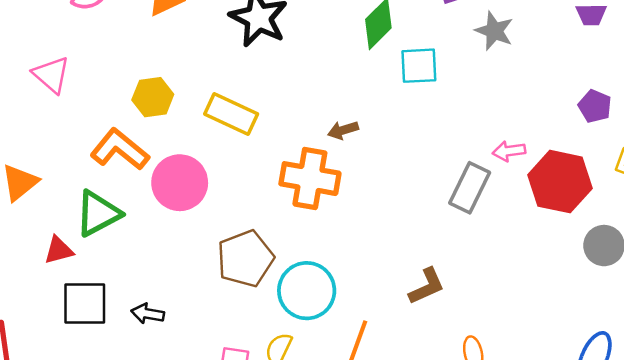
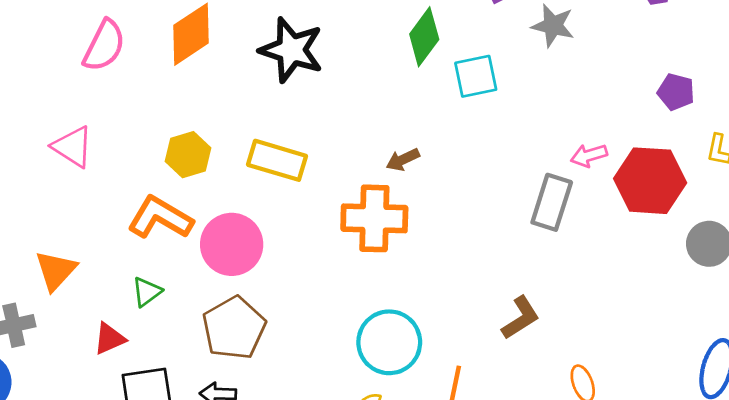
green triangle: (98, 213) -> (147, 292), size x0.6
brown pentagon: (245, 259) -> (234, 328), moved

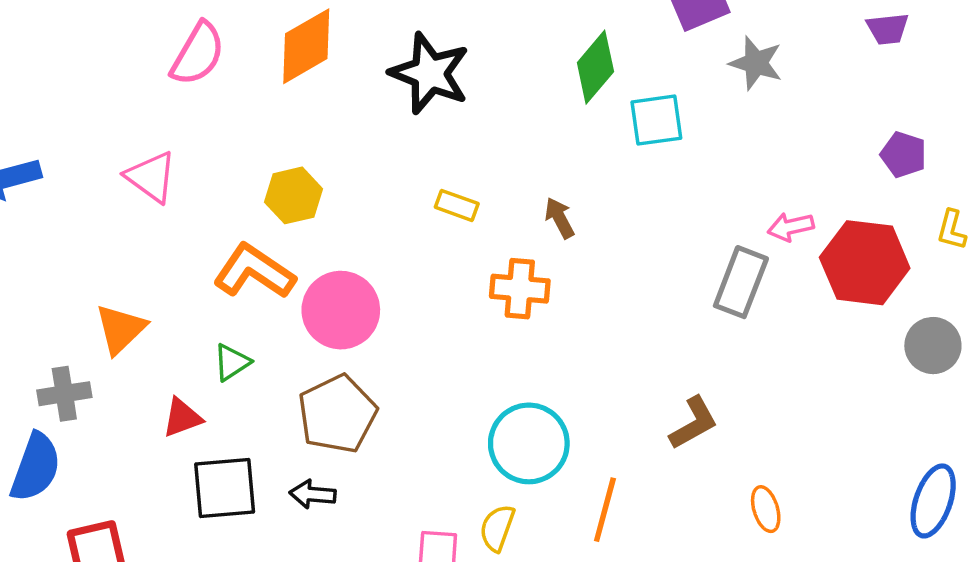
yellow rectangle: (277, 160) -> (457, 205), moved, size x0.6
brown arrow: (403, 160) -> (560, 218), turned 84
orange cross: (374, 218) -> (520, 289), size x0.7

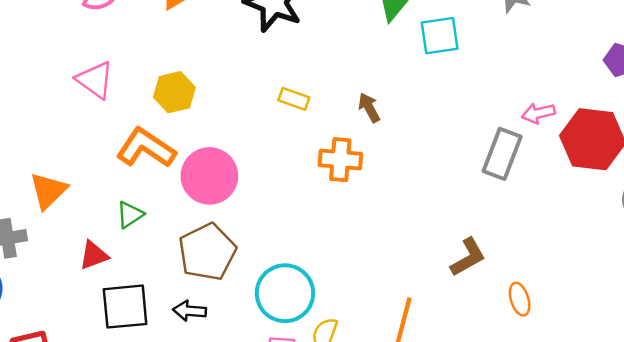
pink triangle: (151, 177) -> (95, 80), moved
cyan circle: (529, 443) -> (285, 293), moved
orange ellipse: (766, 509) -> (520, 299), moved

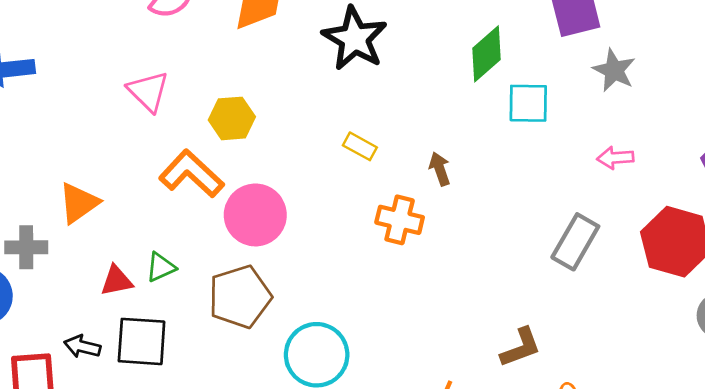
pink arrow: (538, 113) -> (615, 158), moved
green triangle: (130, 215) -> (161, 267), moved
black arrow: (189, 311) -> (82, 347), moved

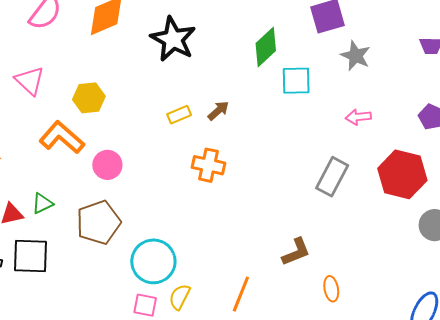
yellow rectangle: (360, 146) -> (179, 115), turned -50
brown arrow: (440, 169) -> (218, 111), moved, turned 70
pink circle: (255, 215) -> (107, 165), size x0.7

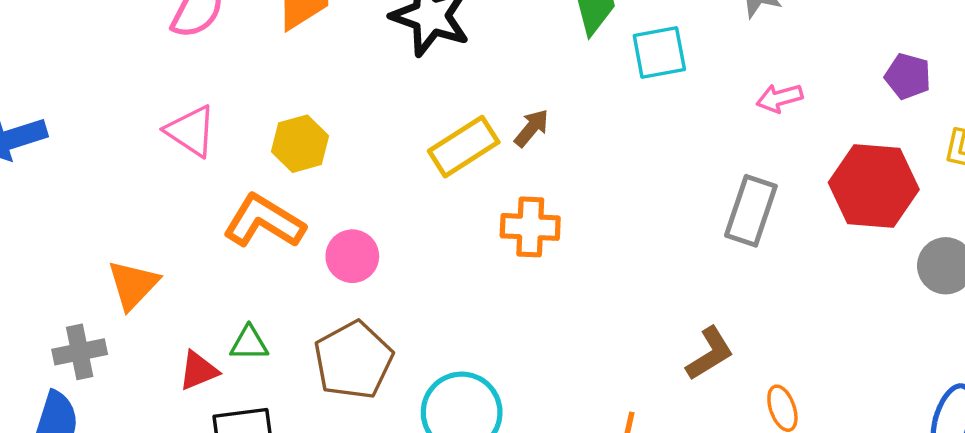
yellow rectangle: (179, 115) -> (464, 147), size x1.6
green triangle: (42, 204) -> (249, 343), turned 35

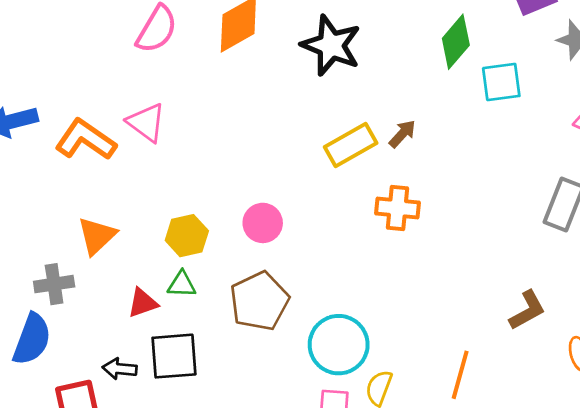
yellow hexagon: (300, 144) -> (187, 236), moved
orange L-shape: (264, 221) -> (86, 140), moved

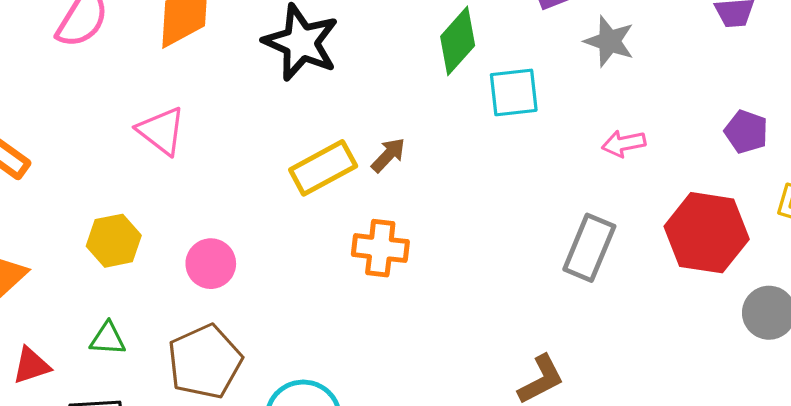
pink triangle: (146, 123) -> (161, 131), moved
yellow hexagon: (187, 236) -> (114, 241), moved
red triangle: (143, 303) -> (31, 366), moved

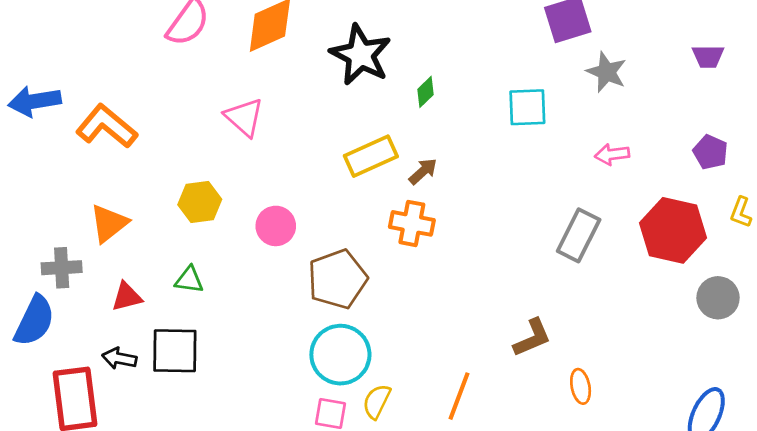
green diamond: (458, 41) -> (425, 92), moved, size x0.6
brown arrow: (388, 155) -> (423, 171), moved
brown pentagon: (205, 362) -> (337, 279), moved

